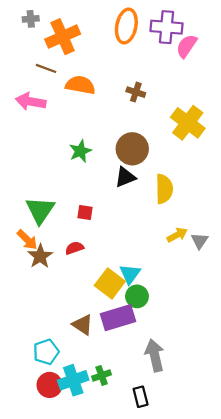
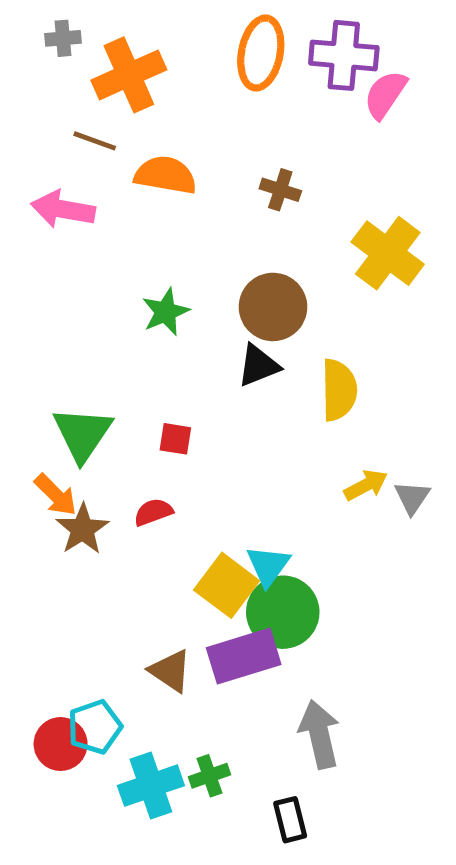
green circle: (137, 296) -> (283, 612), size x1.5
red circle: (50, 385) -> (61, 744), moved

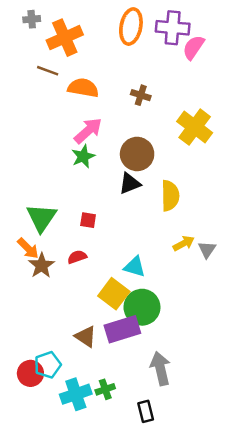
pink arrow: (63, 209) -> (88, 131), moved, turned 128
cyan triangle: (268, 566) -> (135, 267), moved, turned -50

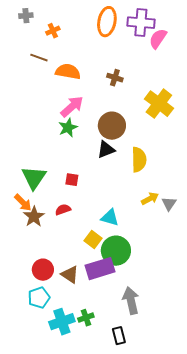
orange cross: (65, 38) -> (53, 31), size x0.5
yellow square: (114, 294) -> (93, 240), size x0.7
red circle: (30, 373) -> (43, 270), moved

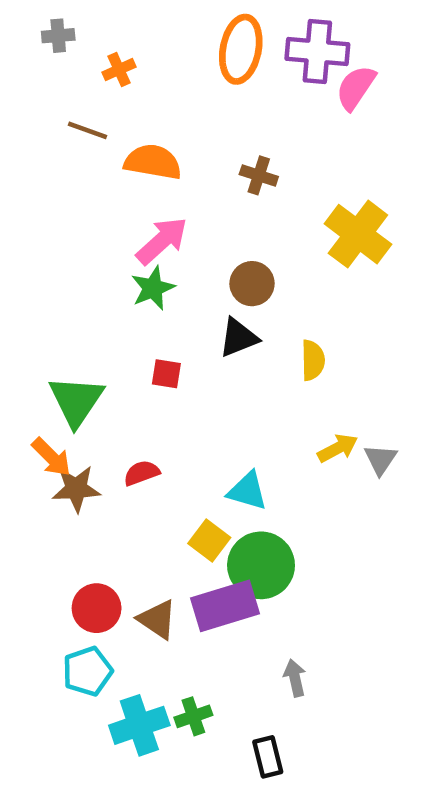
brown circle: (112, 126) -> (252, 284), size x0.7
yellow semicircle: (139, 160) -> (313, 360), size x0.7
red square: (72, 180) -> (166, 374), moved
brown star: (34, 217) -> (76, 489), turned 30
gray arrow: (131, 301) -> (295, 678), size x0.6

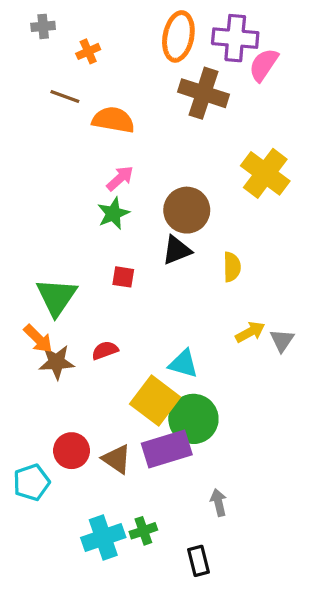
brown cross: (259, 175) -> (203, 93), moved, size x1.8
pink arrow: (162, 241) -> (120, 178), size x0.7
brown circle: (252, 284) -> (187, 210), size x1.4
yellow square: (209, 541) -> (155, 401), size x1.6
cyan pentagon: (87, 671) -> (31, 482), moved

